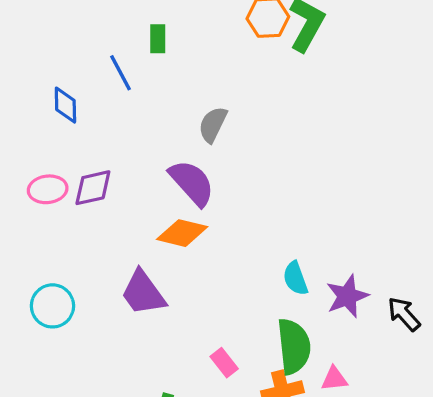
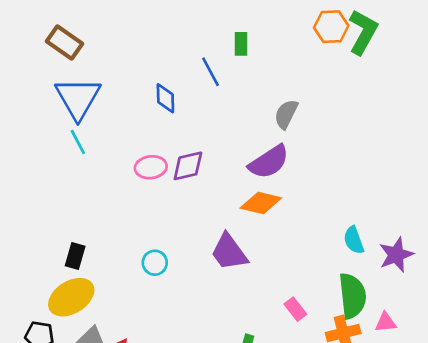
purple semicircle: (192, 183) -> (269, 162), turned 99
cyan circle: (52, 306) -> (155, 263), size x0.7

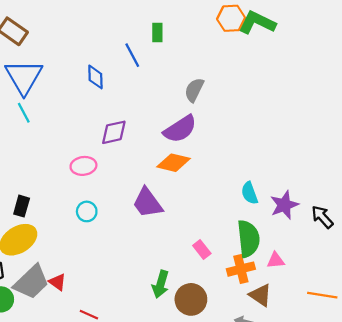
green L-shape: (363, 32) -> (257, 23), turned -93
pink ellipse: (151, 167) -> (83, 166), moved

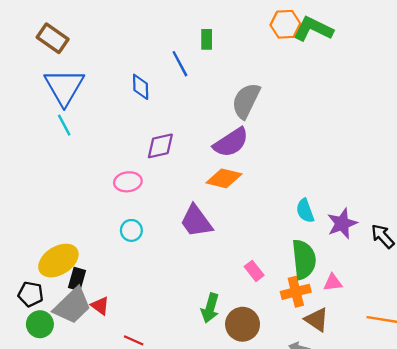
gray semicircle: (194, 90) -> (246, 101), size x1.4
black rectangle: (22, 206) -> (77, 279), moved

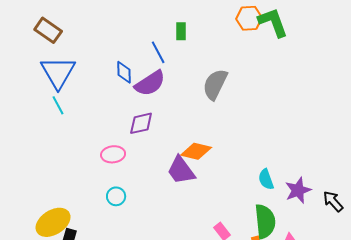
green L-shape: (313, 29) -> (273, 22), turned 44
purple semicircle: (231, 142) -> (150, 83), moved
purple trapezoid: (196, 221) -> (181, 170), moved

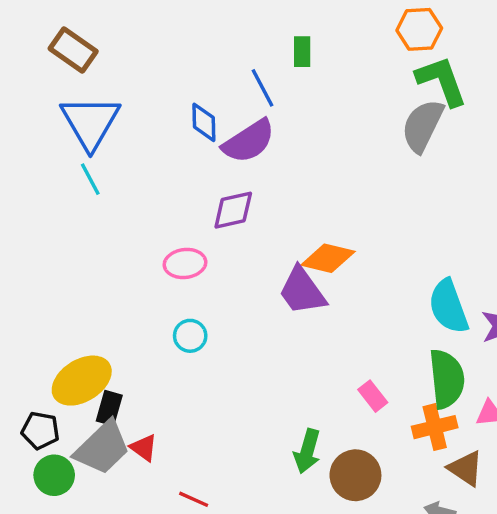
green L-shape: (273, 22) -> (442, 81), moved
gray semicircle: (215, 84) -> (423, 126), moved
cyan semicircle: (266, 179) -> (448, 307), size x1.5

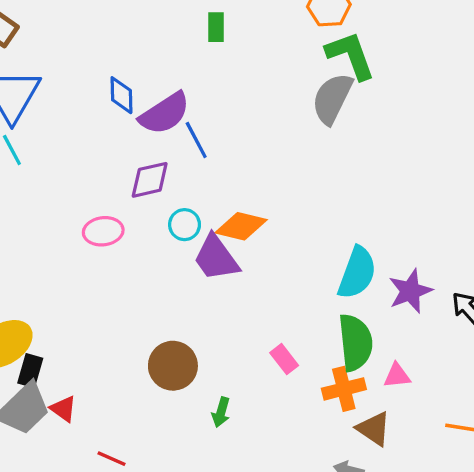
blue line: (262, 88) -> (196, 140), moved
cyan semicircle: (448, 307) -> (357, 273), turned -140
cyan circle: (190, 336) -> (185, 225), moved
green arrow: (307, 451) -> (221, 412), size x0.7
brown circle: (355, 475) -> (173, 366), moved

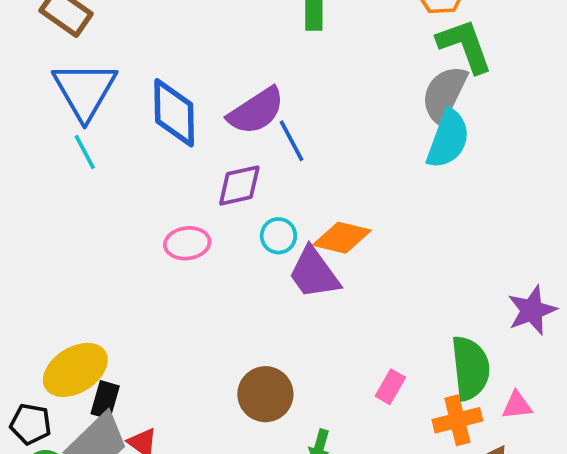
blue diamond: (121, 95) -> (174, 113), moved, size x1.6
cyan semicircle: (357, 273) -> (448, 139), moved
pink rectangle: (284, 359) -> (390, 387), turned 68

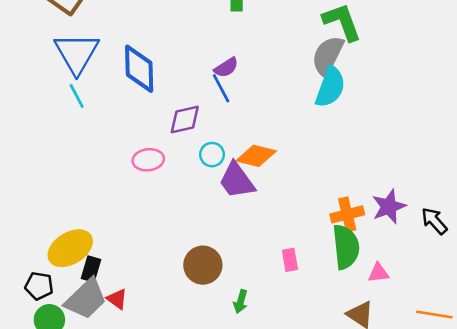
purple semicircle: (256, 111) -> (226, 67), moved, size x0.6
pink rectangle: (390, 387) -> (290, 260), turned -40
orange cross: (457, 420) -> (347, 214), moved

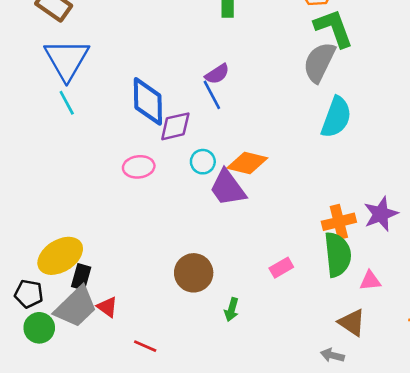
blue diamond: (139, 69) -> (148, 101), moved
cyan semicircle: (330, 87) -> (336, 117), moved
pink rectangle: (290, 260) -> (281, 268), turned 70

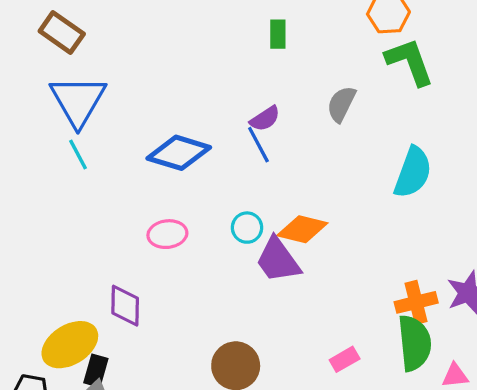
gray semicircle: (319, 62) -> (341, 104), moved, size x0.7
blue diamond: (148, 101) -> (179, 153), turned -72
purple diamond: (175, 126) -> (125, 306), moved, turned -76

